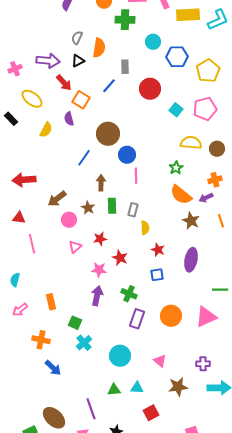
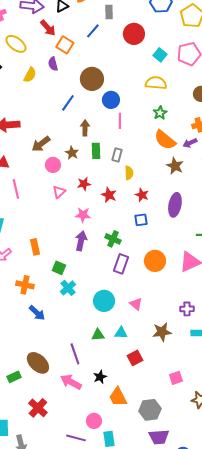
yellow semicircle: (191, 143) -> (156, 83), moved
red star: (120, 258) -> (109, 195), moved
pink triangle: (160, 361) -> (136, 304), moved

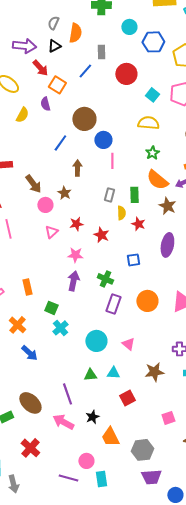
brown arrow: (41, 144) -> (33, 184), turned -90
green rectangle: (96, 151) -> (134, 195), moved
red star: (142, 195) -> (138, 224), moved
orange cross: (25, 285) -> (17, 325), turned 30

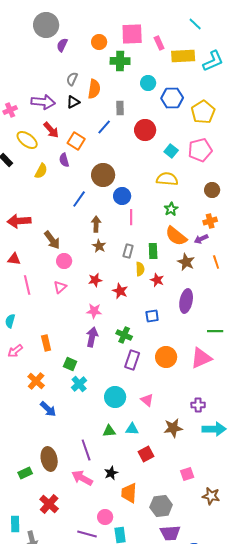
red arrow: (40, 68) -> (51, 130), moved
brown star: (64, 193) -> (99, 246), moved
pink triangle: (51, 232) -> (60, 287), moved
brown ellipse: (30, 403) -> (49, 459), turned 35
orange trapezoid: (110, 437) -> (129, 493), turned 30

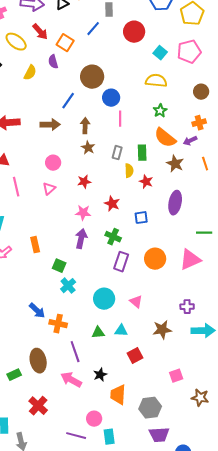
brown arrow: (52, 240) -> (50, 125), moved, turned -54
red star: (120, 291) -> (112, 204), moved
orange cross: (36, 381) -> (58, 324), moved, turned -30

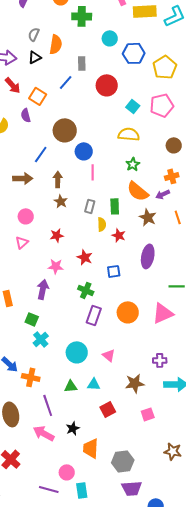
purple arrow: (81, 239) -> (43, 289), moved
pink square: (176, 376) -> (148, 414), moved

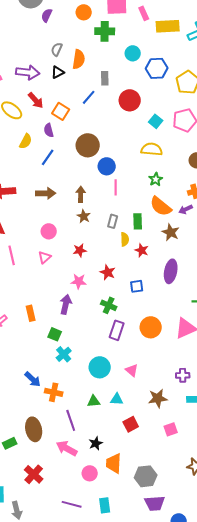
blue line: (41, 154) -> (48, 157), moved
pink circle: (67, 472) -> (90, 473), moved

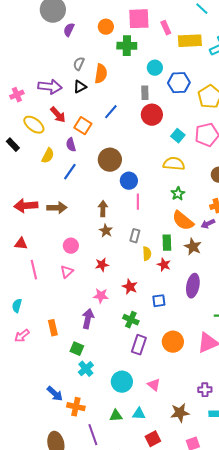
gray rectangle: (105, 78) -> (145, 93), moved
brown arrow: (46, 193) -> (57, 208), moved
green rectangle: (138, 221) -> (167, 243), moved

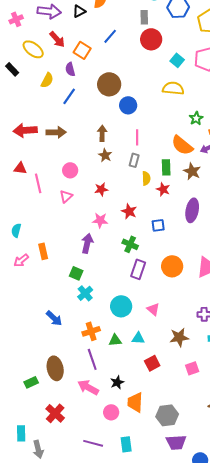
green star: (178, 194) -> (196, 118), moved
pink line: (138, 202) -> (137, 137), moved
pink line: (34, 270) -> (38, 183), moved
orange rectangle: (53, 328) -> (43, 251), moved
orange cross: (76, 407) -> (91, 331), moved, turned -30

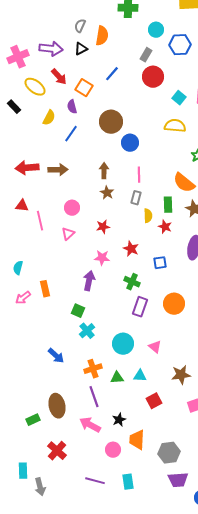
gray rectangle: (144, 17) -> (146, 55), turned 32
pink cross: (16, 19) -> (18, 57), size x1.5

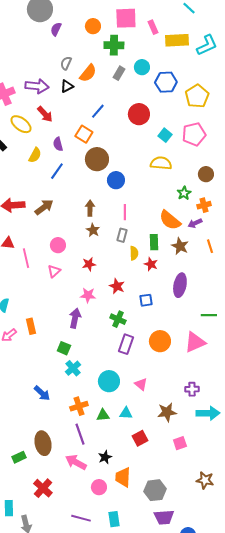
orange semicircle: (102, 36) -> (88, 73), turned 30
gray rectangle: (146, 55) -> (119, 73), moved
orange square: (84, 88) -> (84, 134), moved
brown arrow: (58, 170) -> (44, 207), turned -36

